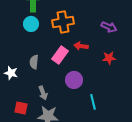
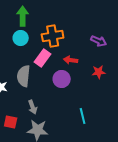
pink rectangle: (60, 55) -> (43, 58), moved
gray semicircle: (34, 62) -> (24, 76), size x1.5
purple circle: (74, 80) -> (62, 79), moved

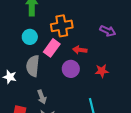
cyan circle: (21, 38) -> (30, 37), moved
red star: (99, 72) -> (102, 71), moved

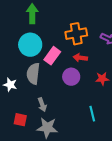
orange cross: (62, 26) -> (76, 34), moved
cyan circle: (30, 37) -> (30, 45), size x1.5

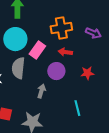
gray arrow: (42, 105) -> (41, 91), moved, turned -144

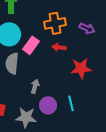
purple circle: (56, 71) -> (48, 105), moved
red star: (87, 73) -> (81, 68), size x1.5

